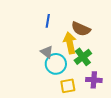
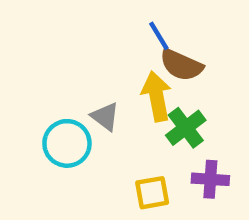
blue line: (48, 21) -> (159, 36), moved, turned -40
cyan circle: (56, 64) -> (67, 143), moved

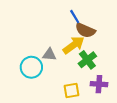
yellow arrow: (157, 96) -> (74, 45), turned 65
gray triangle: (105, 117) -> (49, 55), turned -32

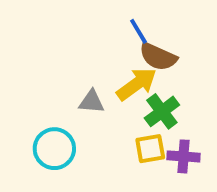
cyan circle: (31, 67) -> (54, 149), moved
yellow square: (72, 90) -> (150, 149), moved

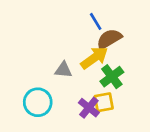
brown semicircle: (158, 57) -> (109, 39), turned 125
purple cross: (183, 156) -> (89, 108), moved, turned 35

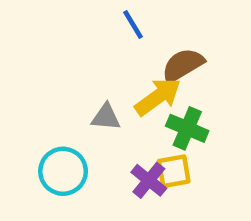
blue line: (96, 21) -> (133, 24), moved
green cross: (112, 77) -> (187, 128), turned -30

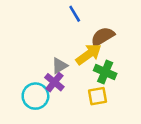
gray triangle: (106, 117) -> (60, 66), turned -36
purple cross: (149, 180) -> (54, 82), moved

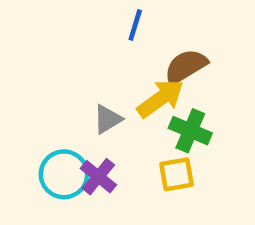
blue line: (75, 14) -> (135, 25), turned 48
purple cross: (54, 82) -> (98, 177), moved

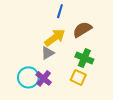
yellow arrow: (160, 99) -> (55, 38), moved
yellow square: (177, 174) -> (78, 77), turned 35

